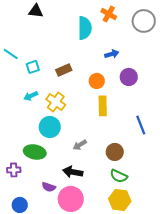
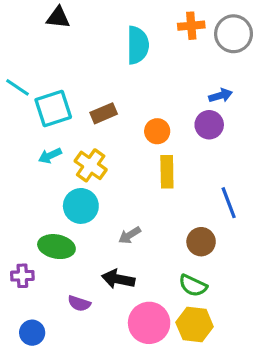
orange cross: (109, 14) -> (191, 26), moved, turned -35
blue arrow: (112, 54) -> (221, 96), moved
cyan square: (33, 67) -> (53, 108), size x1.6
brown circle: (115, 152) -> (201, 242), moved
pink circle: (71, 199) -> (149, 323), moved

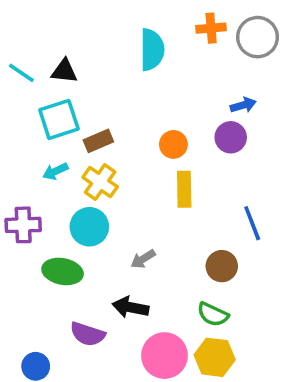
black triangle: (58, 18) -> (64, 71), moved
cyan line: (18, 87) -> (21, 73), moved
brown rectangle: (104, 113) -> (98, 141), moved
purple cross: (22, 276) -> (23, 225), moved, size x1.4
purple semicircle: (79, 303) -> (88, 334), size x1.4

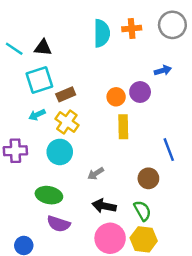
orange cross: (211, 28) -> (132, 28), moved
purple circle: (231, 137) -> (140, 92), moved
green ellipse: (63, 271) -> (49, 195), moved
black arrow: (131, 307) -> (104, 206), moved
green semicircle: (213, 314) -> (142, 211), turned -144

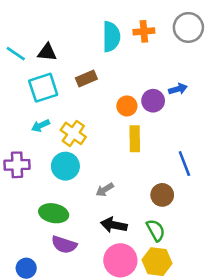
blue arrow: (163, 70) -> (178, 89), moved
brown rectangle: (66, 94) -> (86, 78), moved

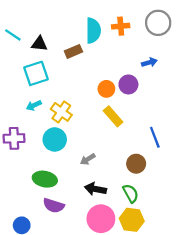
cyan line: (16, 54) -> (13, 35), moved
brown rectangle: (86, 78) -> (73, 51), moved
blue arrow: (178, 89) -> (149, 62), moved
yellow rectangle: (135, 139) -> (113, 116), turned -40

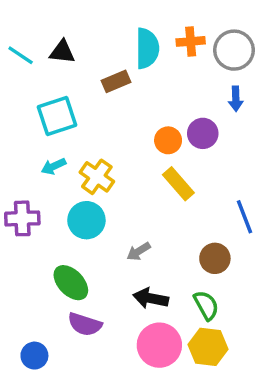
gray circle: (158, 23) -> (234, 50), moved
black triangle: (39, 44) -> (62, 52), moved
blue arrow: (149, 62) -> (236, 99), turned 104
green ellipse: (45, 179) -> (71, 283), turned 35

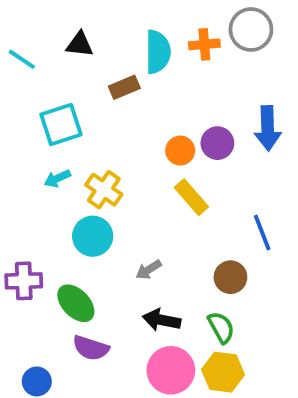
gray circle: (234, 50) -> (251, 30), moved
black triangle: (62, 52) -> (80, 44), moved
blue arrow: (236, 99) -> (268, 128), moved, size x1.6
purple cross: (22, 218) -> (24, 281), moved

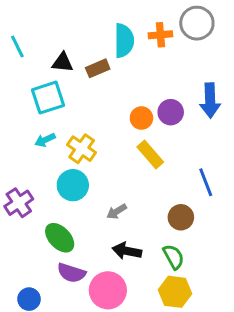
black triangle: (80, 44) -> (63, 63), moved
cyan line: (22, 59) -> (17, 46), turned 30
purple cross: (24, 281) -> (19, 203), moved, turned -32
pink circle: (171, 370) -> (108, 290), moved

